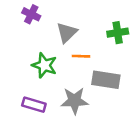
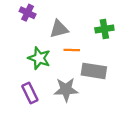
gray triangle: (67, 33) -> (59, 29), turned 30
purple rectangle: (34, 105) -> (30, 93), turned 48

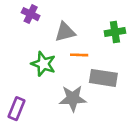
purple rectangle: (30, 93) -> (17, 109), moved, turned 48

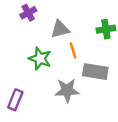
purple cross: (31, 14) -> (28, 13), turned 35
orange line: (79, 55) -> (73, 50), turned 70

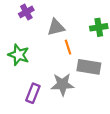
green star: (40, 59) -> (19, 55), moved
purple rectangle: (15, 100) -> (33, 93), moved

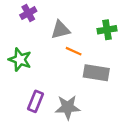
orange line: (68, 47) -> (74, 51), turned -48
gray star: (63, 84) -> (68, 107), moved

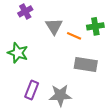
gray triangle: (61, 30) -> (54, 26), turned -48
orange line: (74, 51) -> (74, 36), moved

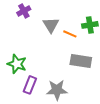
green star: (18, 53) -> (17, 64), moved

